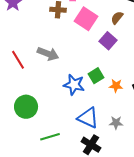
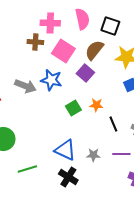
brown semicircle: (117, 18) -> (94, 50), size x1.5
blue star: (74, 85) -> (51, 80), moved
orange star: (116, 86) -> (96, 105), moved

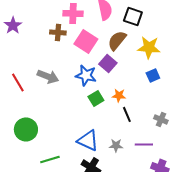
blue star: (51, 80) -> (86, 75), moved
black line: (113, 124) -> (127, 114), moved

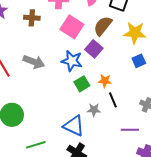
brown cross: (58, 32) -> (32, 18), moved
gray star: (116, 145) -> (94, 110), moved

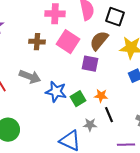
brown cross: (32, 18) -> (37, 42), moved
purple square: (94, 49) -> (90, 64), turned -30
blue star: (72, 61) -> (56, 92), moved

